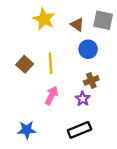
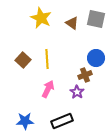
blue circle: (88, 49) -> (96, 58), moved
black rectangle: (79, 130) -> (62, 121), moved

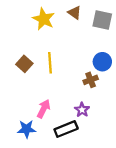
brown triangle: (72, 23) -> (75, 13), moved
pink arrow: (48, 89) -> (44, 109), moved
purple star: (77, 92) -> (82, 110), moved

